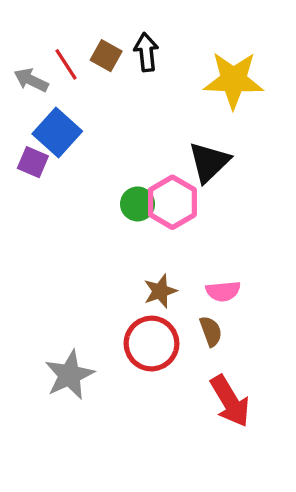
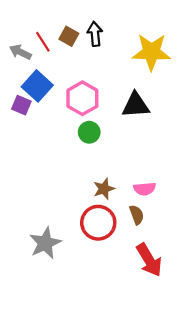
black triangle: (209, 162) -> (136, 105), turned 40
pink hexagon: (172, 202) -> (82, 98), moved

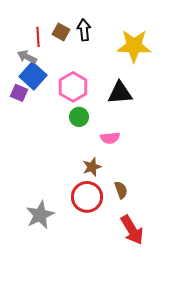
red line: (43, 42) -> (38, 37), turned 30
gray arrow: (20, 52) -> (27, 57), moved
pink semicircle: (145, 189) -> (110, 138), moved

